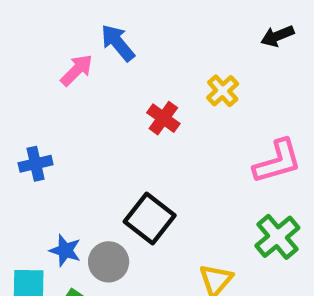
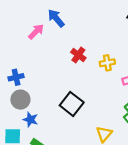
yellow cross: (223, 91) -> (107, 63), moved, turned 32
gray circle: (109, 262) -> (20, 100), moved

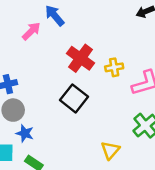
red cross: (78, 55) -> (80, 58), size x1.5
black square: (72, 104) -> (74, 98), moved

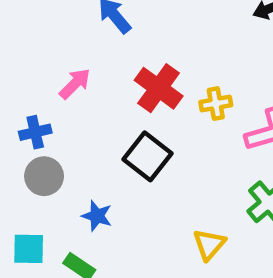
pink arrow: (31, 31) -> (75, 84), moved
blue star: (25, 133) -> (97, 216), moved

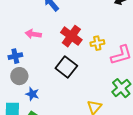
pink arrow: (75, 84) -> (33, 34), turned -126
blue star: (97, 216) -> (32, 94), moved

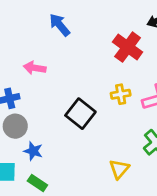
red cross: (71, 36) -> (128, 47), moved
yellow cross: (97, 43) -> (121, 94), moved

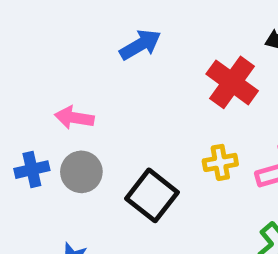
blue arrow: (60, 25) -> (140, 45), moved, turned 100
gray circle: (15, 126) -> (81, 172), moved

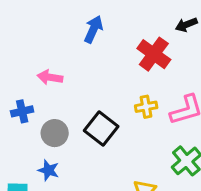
blue arrow: (140, 45) -> (93, 29), turned -36
gray circle: (81, 172) -> (55, 133), moved

